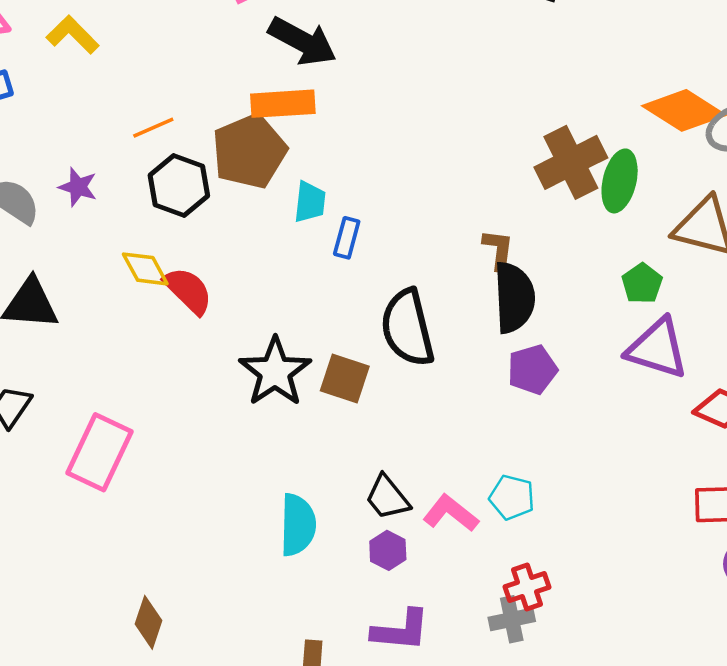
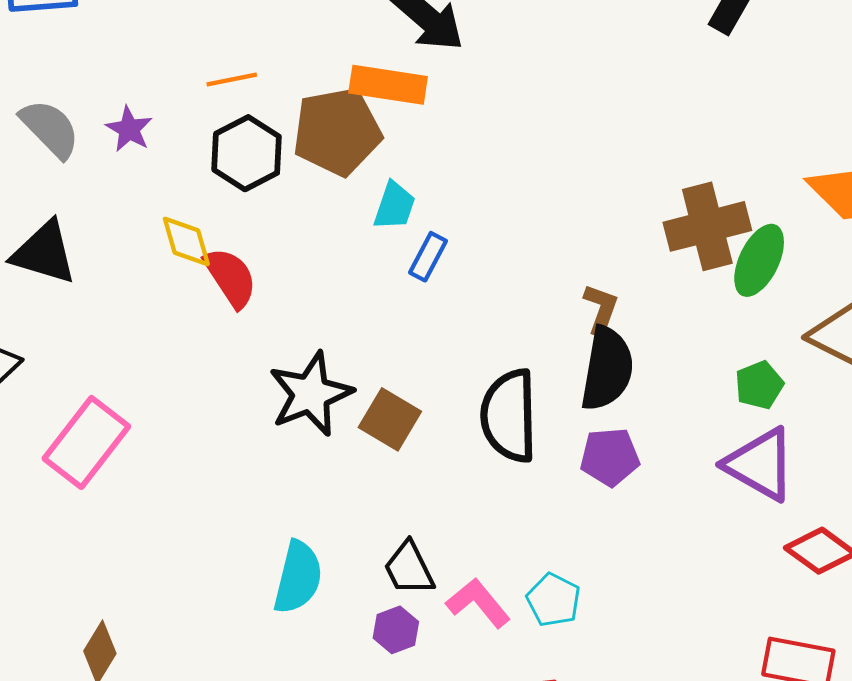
black semicircle: (407, 328) -> (509, 416), moved

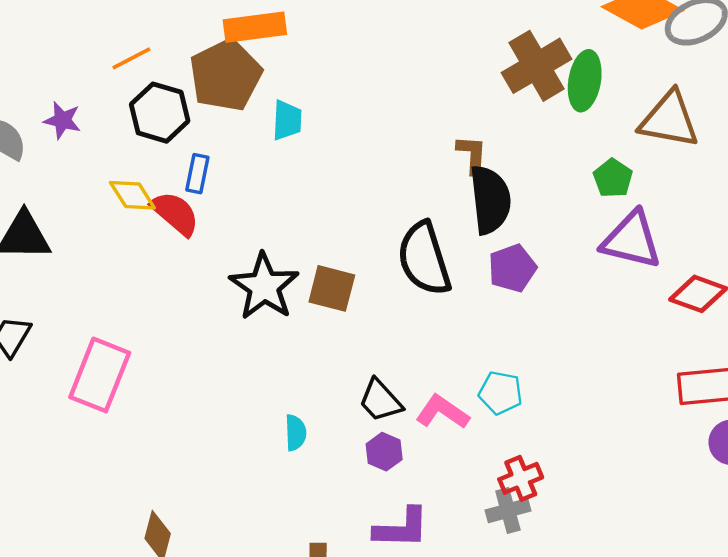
blue rectangle: (428, 257) -> (197, 174), moved
cyan semicircle: (298, 577) -> (296, 433), size x0.6

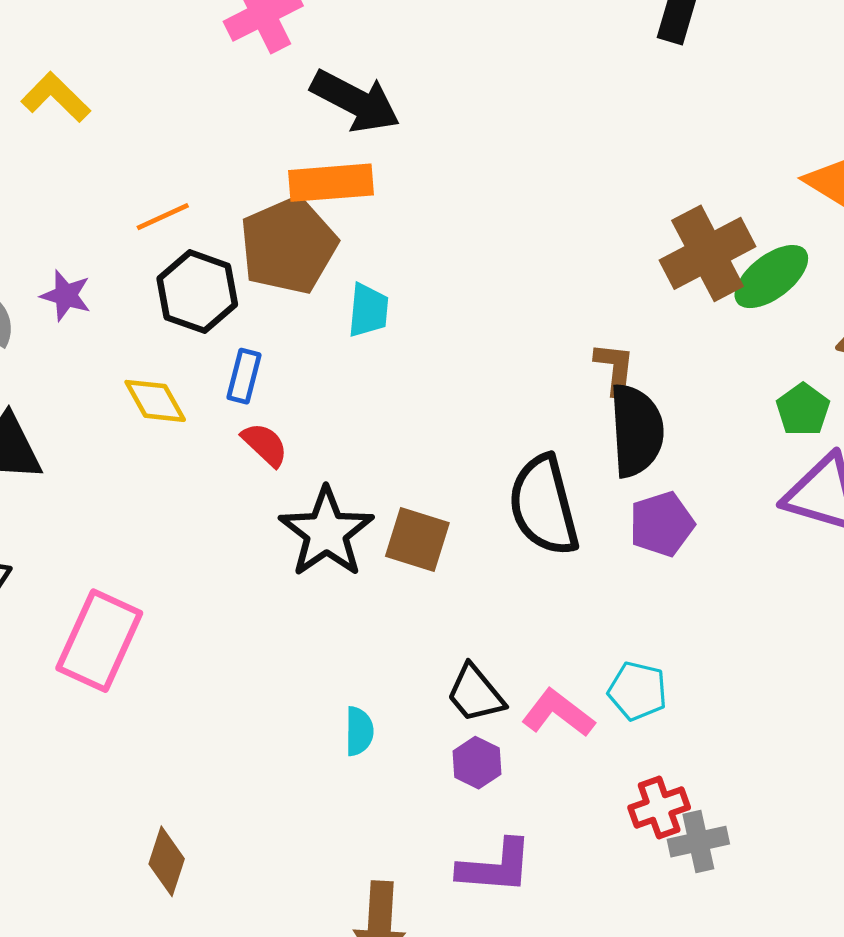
green ellipse: (585, 81) -> (771, 277), turned 40
red semicircle: (175, 213) -> (265, 445), moved, size x0.7
gray cross: (508, 511) -> (698, 842), moved

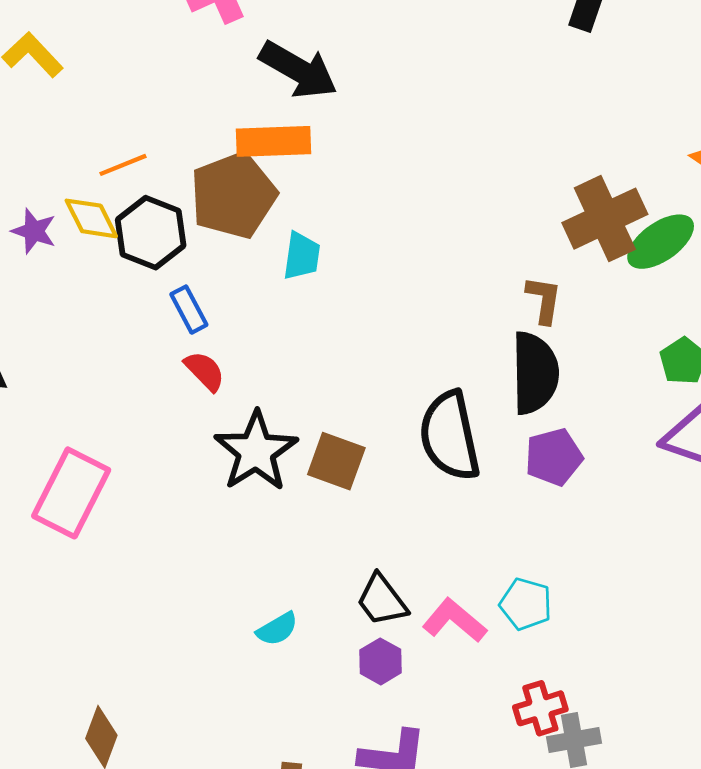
brown L-shape: (615, 369) -> (544, 300), moved
blue rectangle: (244, 376) -> (189, 310), turned -45
yellow diamond: (155, 401) -> (91, 218), moved
pink rectangle: (99, 641) -> (71, 493), moved
cyan semicircle: (359, 731) -> (277, 629), turned 57

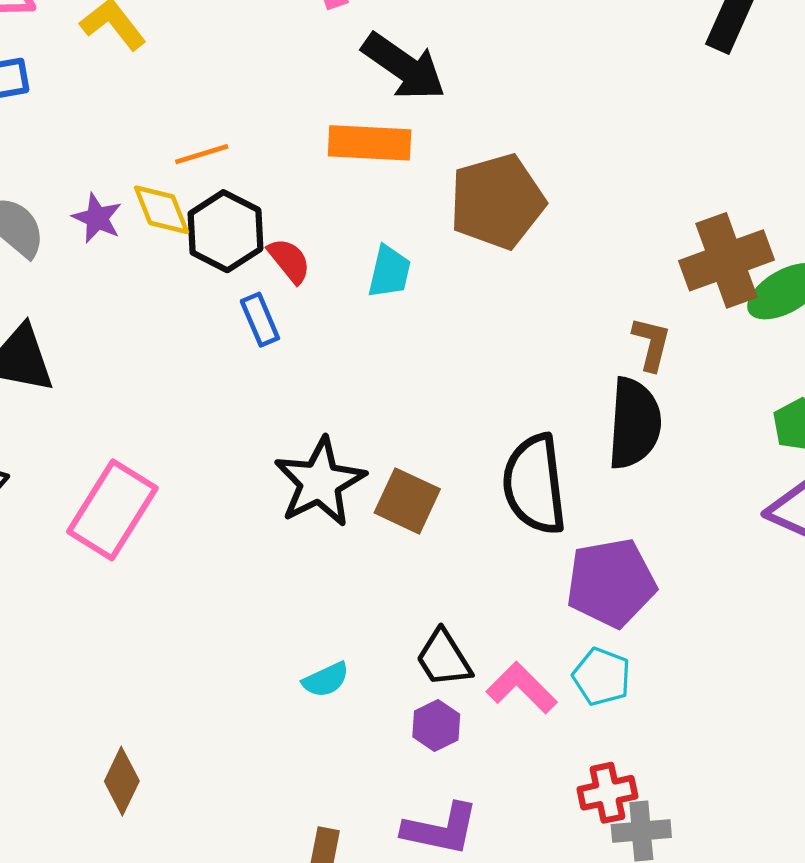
brown pentagon: (233, 195) -> (497, 201), moved
red semicircle: (205, 371) -> (289, 261), moved
purple pentagon: (554, 457) -> (611, 583), moved, size x1.4

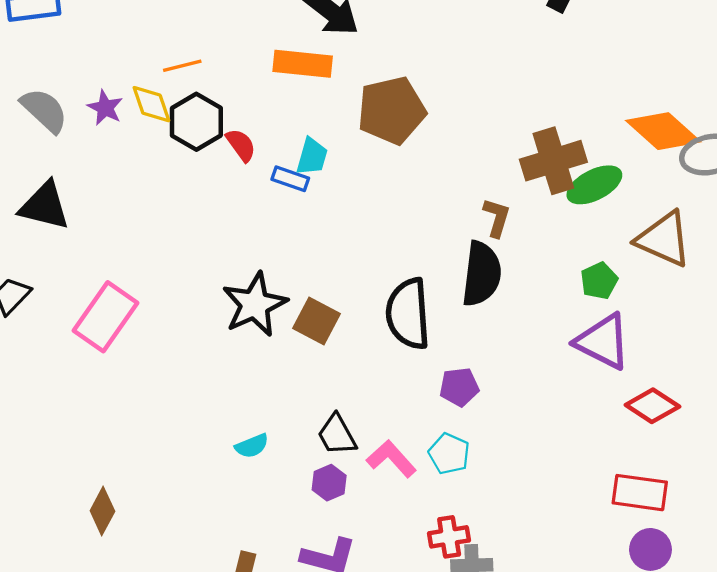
blue rectangle: (260, 320) -> (290, 179), moved, turned -51
purple pentagon: (611, 583) -> (459, 387), size x0.6

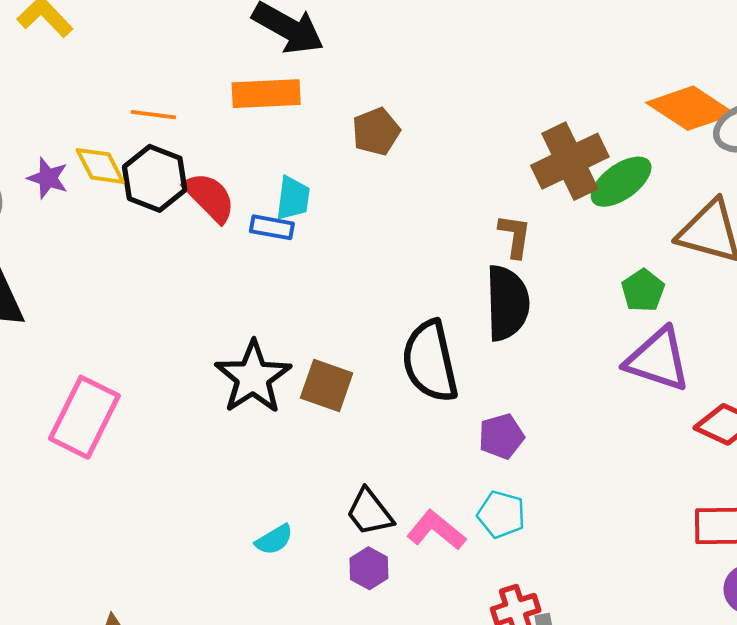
orange line: (182, 66) -> (153, 115), moved, turned 30
brown pentagon: (392, 110) -> (376, 131), size x0.6
red semicircle: (241, 145) -> (210, 197), size x1.4

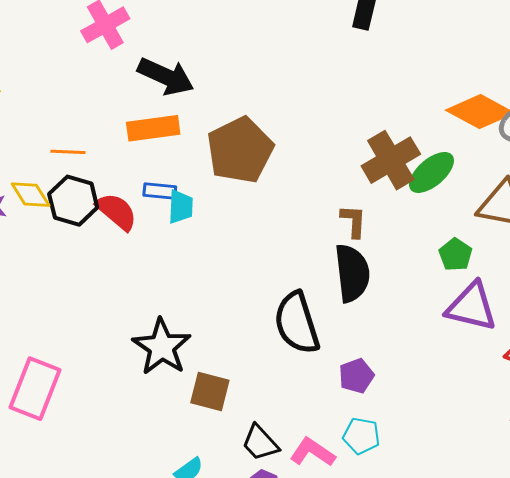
brown pentagon: (376, 131) -> (240, 150), size x1.8
blue rectangle: (272, 227) -> (160, 191), moved
brown square: (327, 386) -> (210, 391), moved

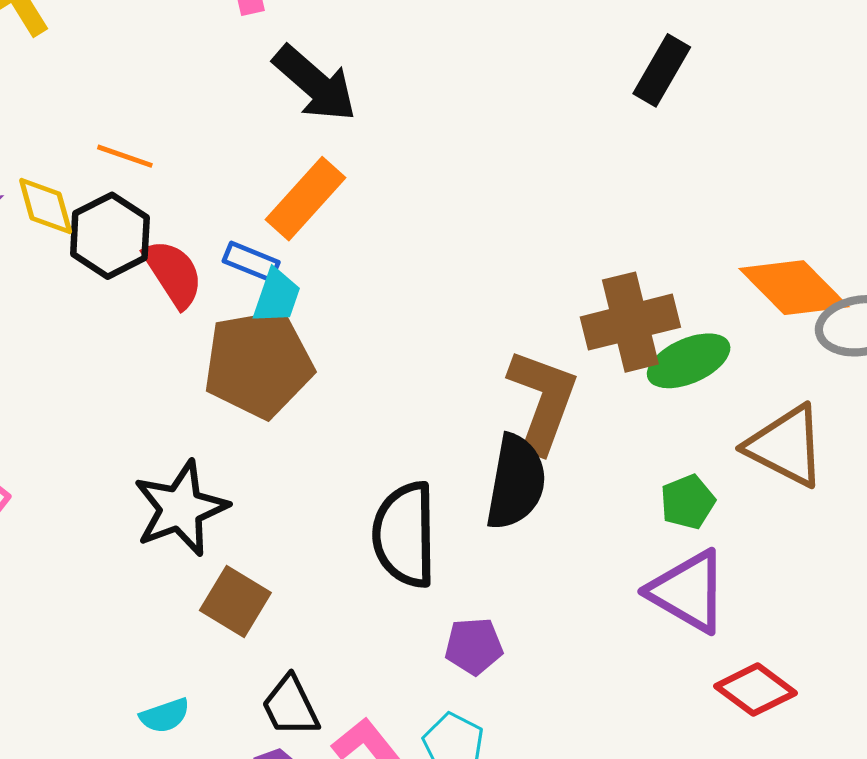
orange rectangle: (153, 128) -> (305, 199), moved, turned -57
brown pentagon: (240, 150) -> (258, 364), moved
brown L-shape: (354, 221) -> (543, 401), size x1.8

